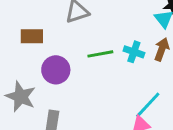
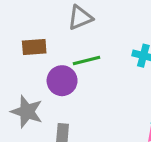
green line: (100, 54) -> (87, 61), moved

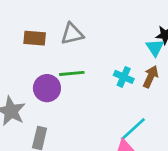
brown rectangle: (34, 47) -> (35, 38), moved

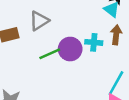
purple circle: (47, 88) -> (70, 49), moved

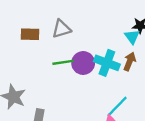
cyan cross: (94, 42) -> (107, 63), size x1.5

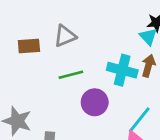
purple circle: (83, 63) -> (95, 102), moved

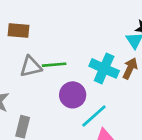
gray triangle: (65, 36) -> (31, 67), moved
cyan line: (139, 120) -> (94, 116), moved

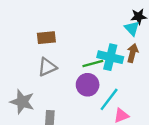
brown rectangle: (19, 30) -> (46, 38), moved
green line: (54, 65) -> (93, 63), moved

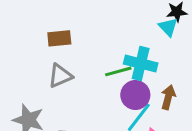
brown arrow: (133, 53) -> (168, 97), moved
purple circle: (88, 85) -> (135, 95), moved

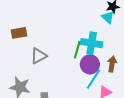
brown rectangle: (59, 38) -> (19, 33), moved
green line: (118, 71) -> (77, 50), turned -54

